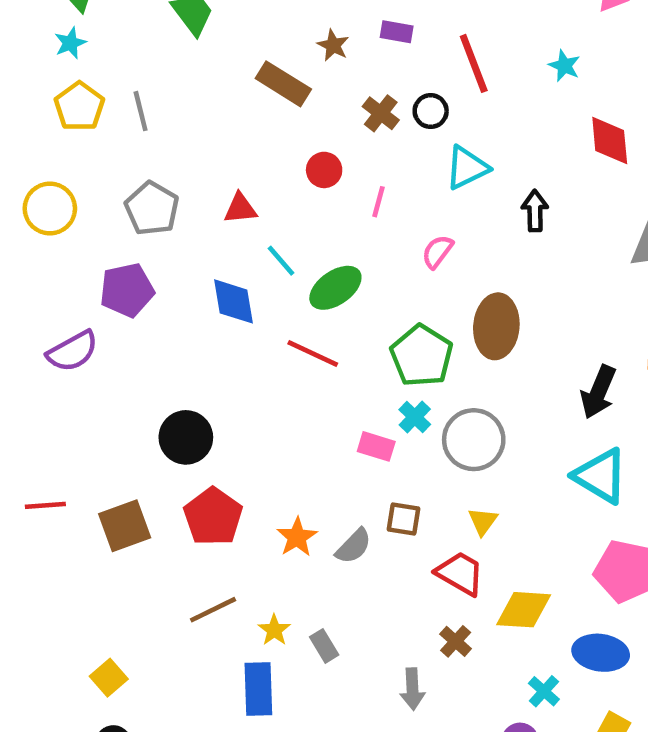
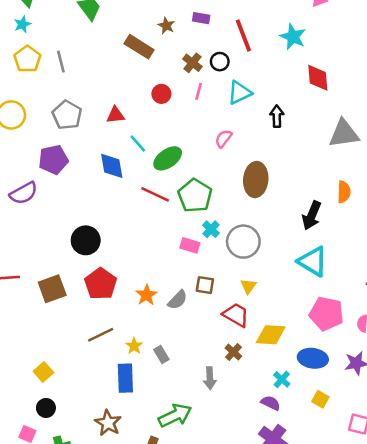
cyan star: (564, 66) -> (293, 37), size x1.5
pink line: (379, 202) -> (199, 91), moved
green pentagon: (422, 356) -> (195, 196), moved

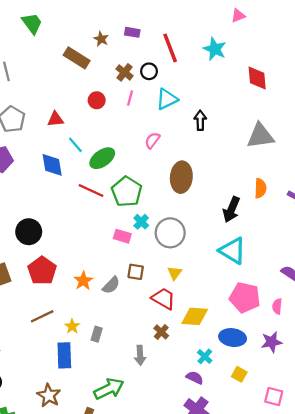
red diamond: (318, 78) -> (257, 78), moved
gray rectangle: (161, 355) -> (97, 334), turned 48

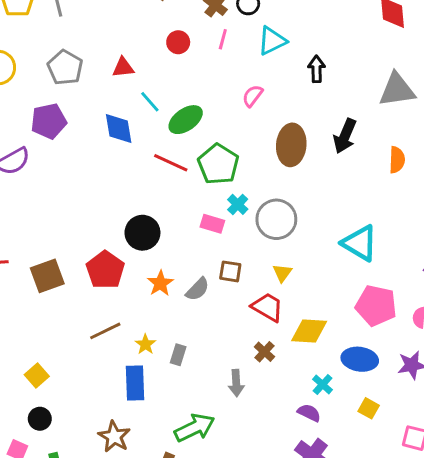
black arrow: (231, 209) -> (345, 136), moved
black circle: (29, 232) -> (142, 233), moved

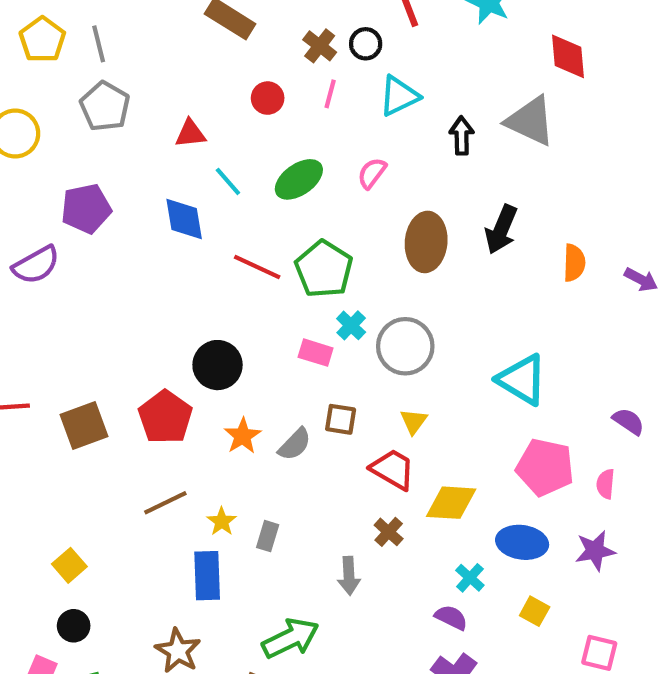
gray pentagon: (65, 68) -> (105, 106), moved
gray triangle: (397, 90) -> (530, 121), moved, turned 33
green ellipse: (186, 120) -> (299, 179), moved

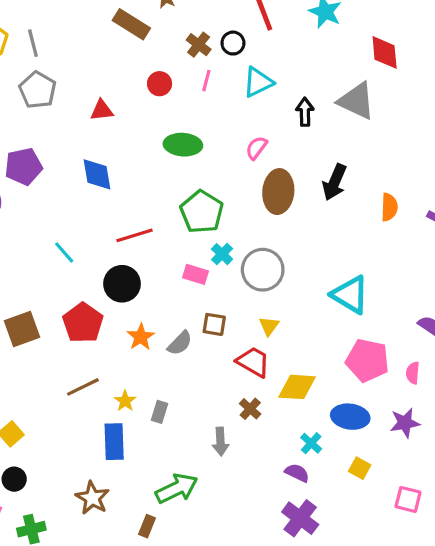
pink semicircle: (372, 173) -> (256, 148), moved
green ellipse: (299, 179) -> (183, 145), turned 39
cyan line: (228, 181) -> (64, 252), moved
red line: (257, 267) -> (135, 235), moved, turned -42

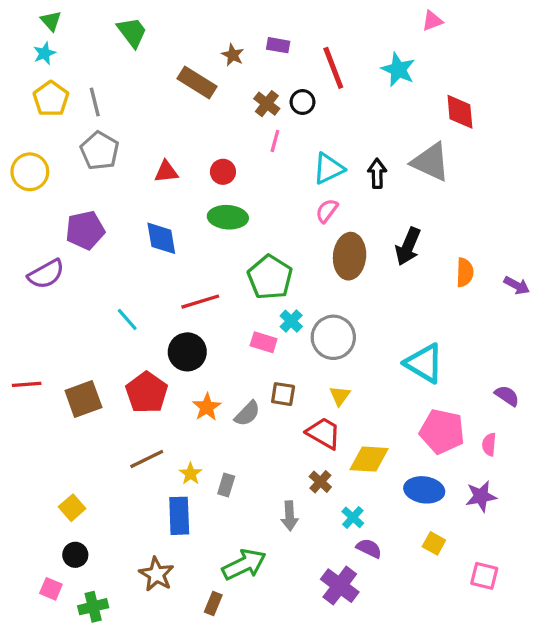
cyan triangle: (258, 82) -> (328, 169), moved
red circle: (160, 84) -> (223, 172), moved
green ellipse: (183, 145) -> (228, 217), moved
cyan cross: (311, 443) -> (353, 517), moved
purple cross: (300, 518) -> (340, 586), moved

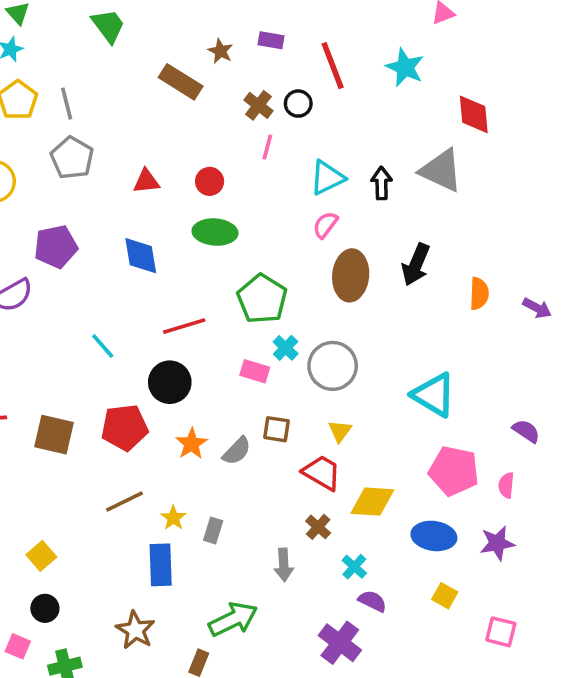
red pentagon: (147, 392) -> (125, 427), turned 30
brown square: (83, 399) -> (54, 435), turned 33

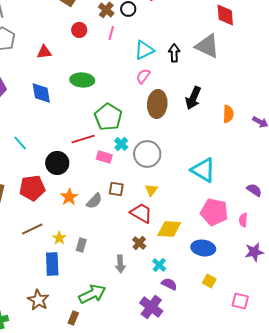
red circle: (210, 181) -> (79, 30), moved
red line: (184, 326) -> (83, 139), moved
purple star: (497, 543) -> (254, 252), moved

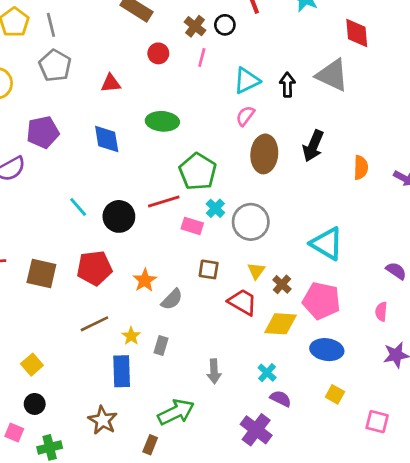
black circle: (57, 163) -> (119, 216), moved
gray semicircle: (94, 201) -> (172, 299), moved
pink pentagon: (214, 212) -> (321, 301), moved
brown cross: (139, 243) -> (282, 284), moved

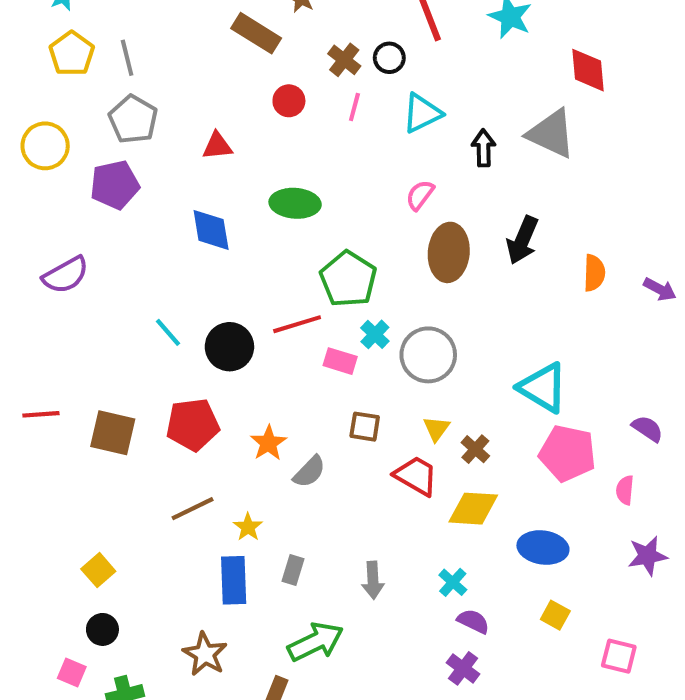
cyan triangle: (247, 81) -> (422, 113), moved
purple pentagon: (43, 132) -> (115, 185), moved
pink pentagon: (321, 301) -> (568, 453), moved
gray rectangle: (161, 346) -> (293, 570), moved
purple cross: (256, 430) -> (463, 668), moved, size x0.7

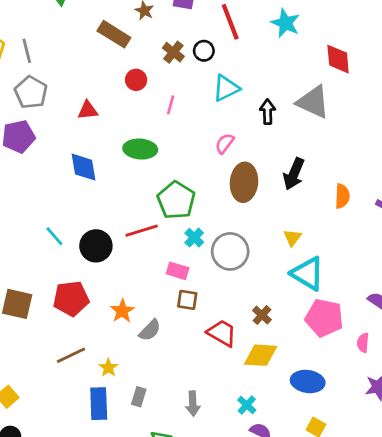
pink line: (354, 107) -> (171, 105), moved
pink rectangle: (340, 361) -> (178, 271), moved
yellow triangle: (436, 429) -> (292, 238), moved

